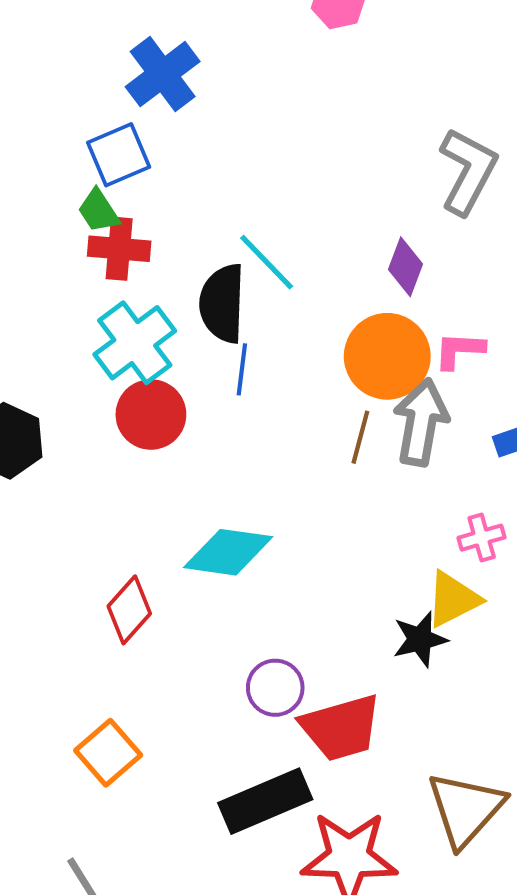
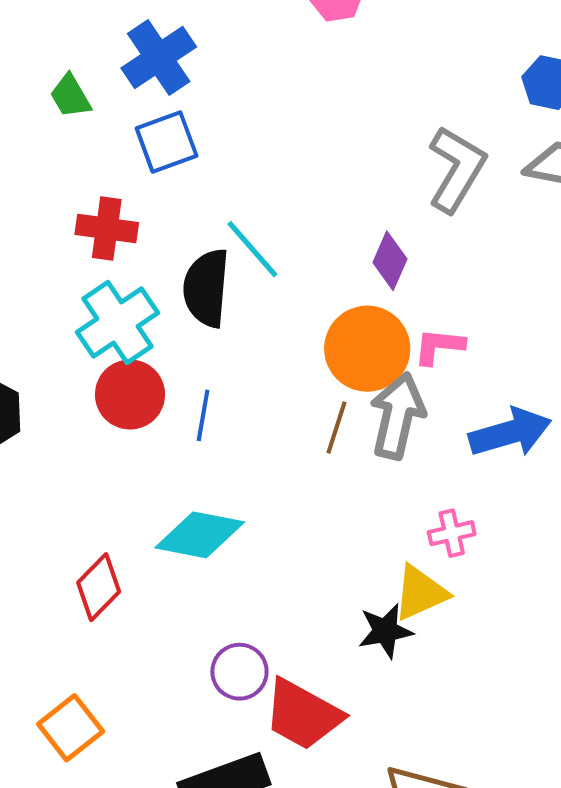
blue square: (119, 155) -> (167, 142), moved
green trapezoid: (99, 211) -> (70, 96), moved
blue line: (242, 369) -> (203, 415), moved
red trapezoid: (341, 728) -> (303, 715), turned 42

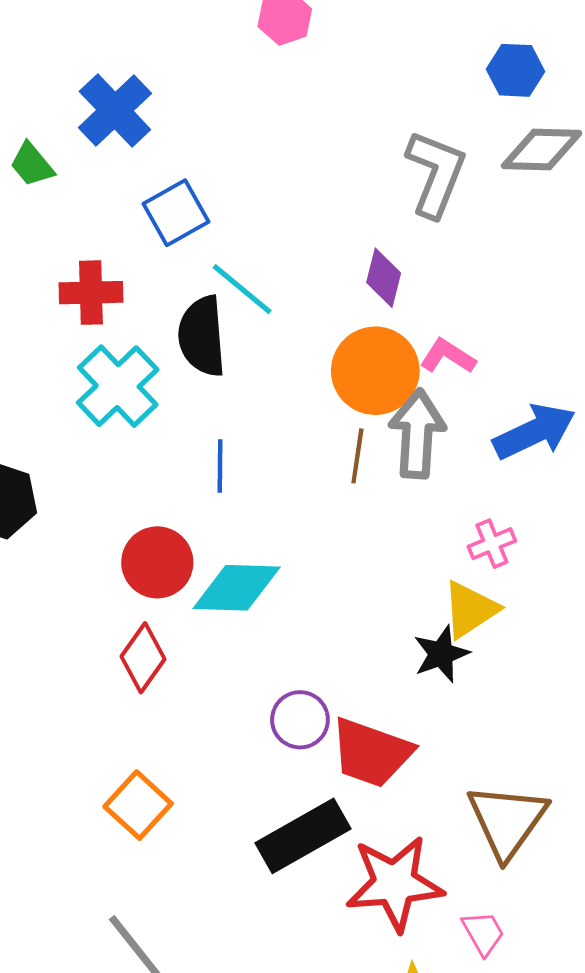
blue square: (167, 142) -> (176, 213), moved
pink L-shape: (439, 346) -> (448, 356), turned 36
red circle: (130, 394) -> (157, 562), moved

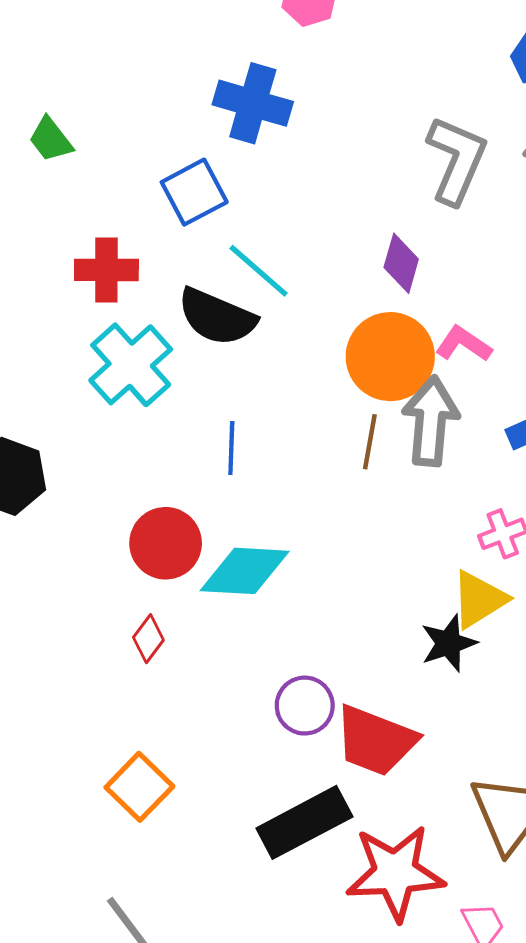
blue cross: (115, 110) -> (253, 103), moved, turned -32
black semicircle: (202, 336) -> (217, 317), turned -64
red diamond: (143, 658) -> (148, 639), size x0.7

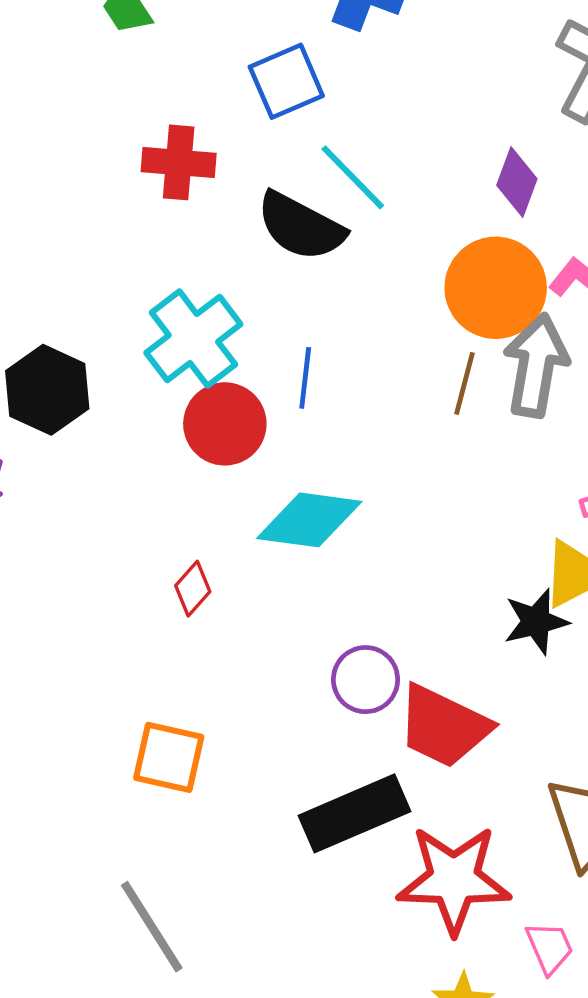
cyan cross: (131, 365) -> (193, 339), moved
red circle: (166, 543) -> (225, 424), moved
orange square: (139, 787) -> (169, 757), turned -36

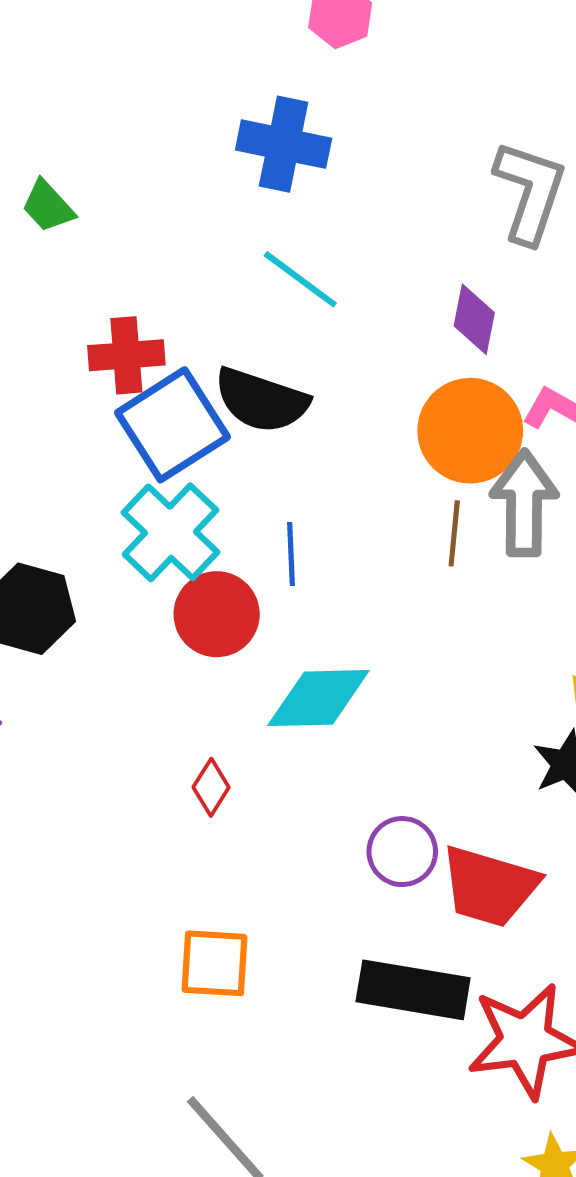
blue square: (286, 81) -> (172, 425), moved, size x1.4
cyan line: (353, 177) -> (300, 279), moved
black rectangle: (354, 813) -> (413, 990), turned 42

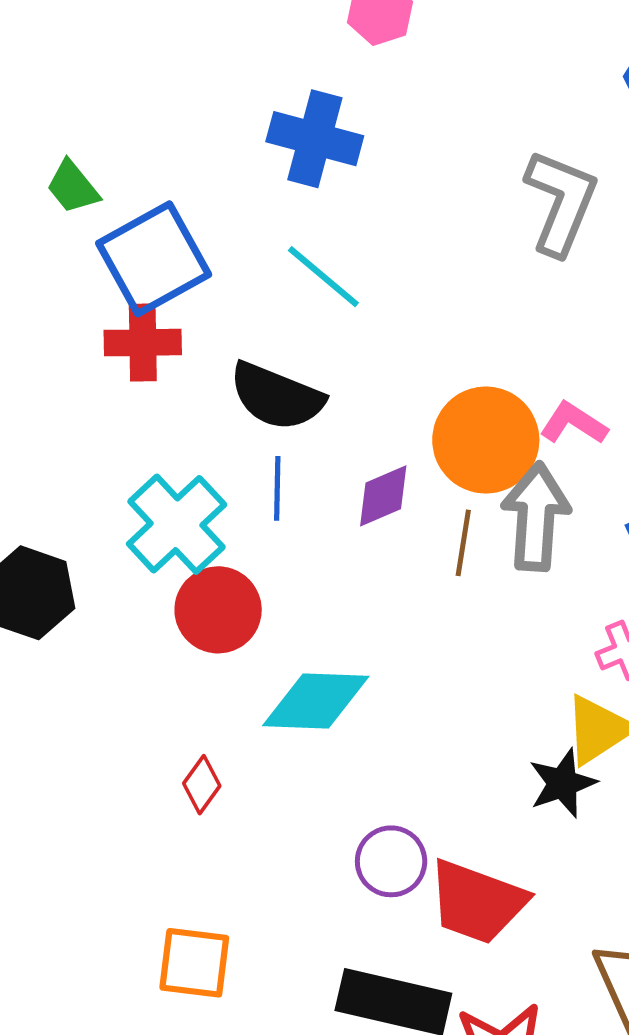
purple diamond: (474, 319) -> (383, 496), moved, turned 52
blue square: (172, 425) -> (154, 259), moved
blue line: (291, 554) -> (277, 488), moved

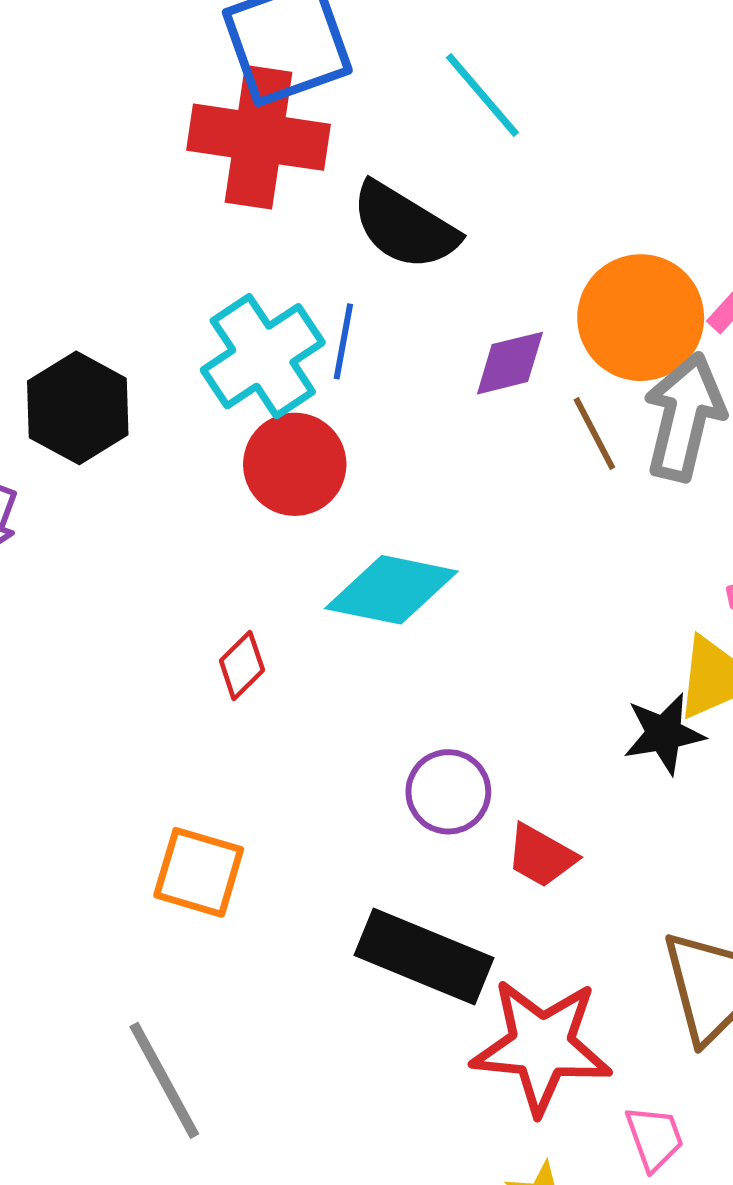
red cross: (143, 343) -> (259, 137), size x1.5
blue line: (277, 488) -> (343, 341), moved
brown line: (463, 543) -> (594, 433), turned -46
red trapezoid: (477, 902) -> (541, 856), size x0.6

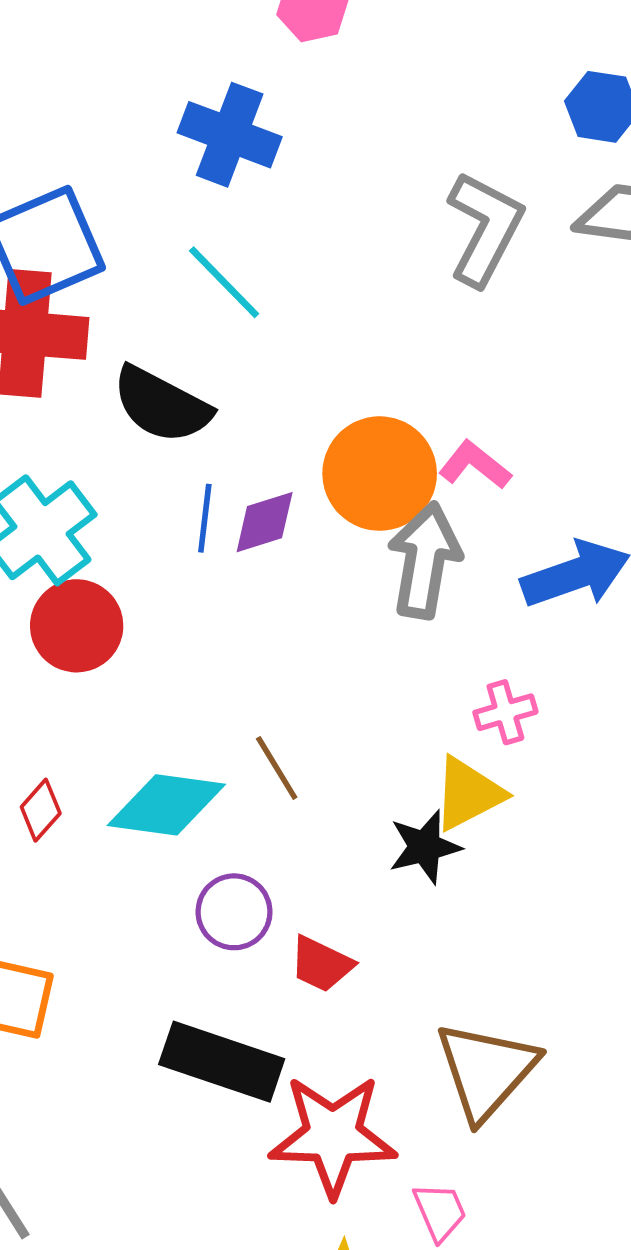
blue line: (343, 341) -> (205, 518), moved
brown line: (594, 433) -> (277, 768), moved
cyan diamond: (391, 590) -> (166, 805), moved

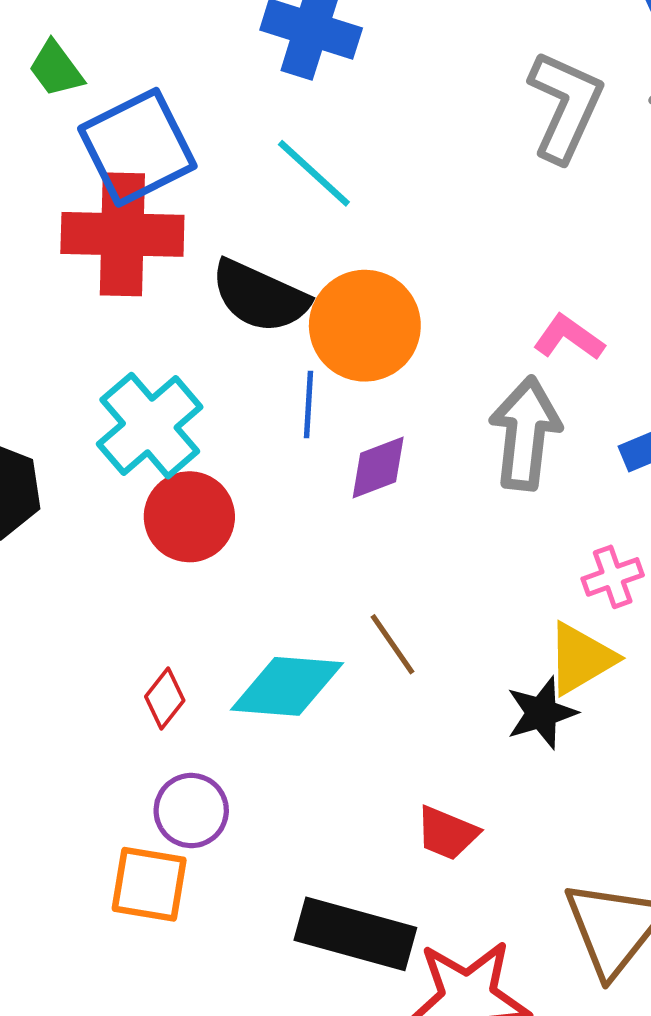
orange circle: (380, 474) -> (365, 326), moved
purple diamond: (265, 522) -> (378, 467), moved
purple circle: (234, 912) -> (191, 811), moved

